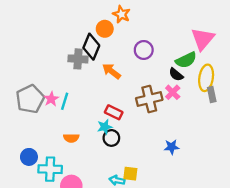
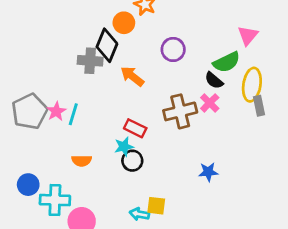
pink triangle: (203, 39) -> (248, 35), size x0.7

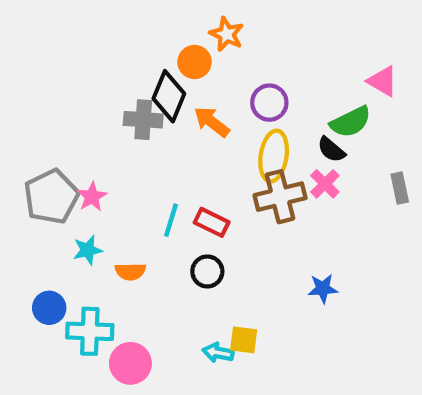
pink triangle: (248, 35) -> (383, 81), turned -40
orange arrow: (132, 76) -> (212, 122), moved
yellow ellipse: (252, 85) -> (274, 156), moved
cyan line: (73, 114) -> (171, 220), moved
cyan star: (124, 147) -> (88, 250), moved

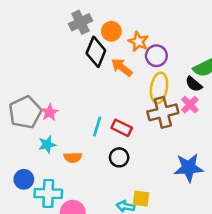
orange star: (227, 34) -> (138, 42), moved
gray cross: (143, 120) -> (80, 22), moved, turned -30
blue star: (323, 289) -> (189, 168), size x1.6

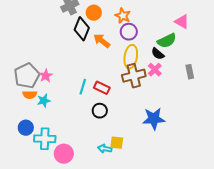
orange star: (138, 42) -> (123, 16), moved
orange semicircle: (73, 157) -> (30, 95), moved

